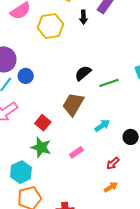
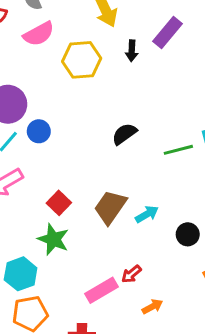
green line: (109, 83) -> (178, 150), moved
brown trapezoid: (73, 104) -> (110, 207), moved
pink rectangle: (76, 152) -> (101, 290), moved, size x1.5
red arrow: (113, 163) -> (131, 274), moved

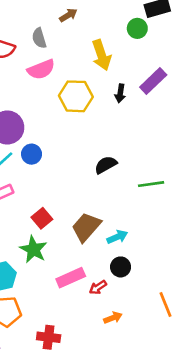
black circle: (188, 234) -> (121, 267), moved
pink rectangle: (101, 290) -> (71, 278), moved

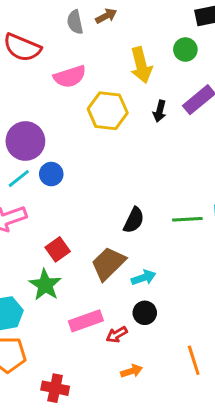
green circle: (137, 28) -> (185, 50), moved
gray semicircle: (39, 38) -> (75, 22), moved
black semicircle: (106, 165) -> (134, 220), moved, turned 140

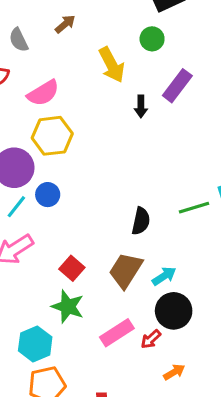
gray semicircle: (75, 22) -> (19, 40), moved
yellow hexagon: (108, 111) -> (52, 136), moved
black circle: (145, 313) -> (174, 311), size x1.5

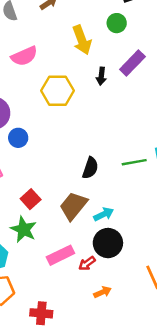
yellow hexagon: (52, 136) -> (58, 91), moved

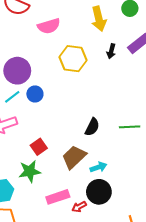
green star: (24, 229) -> (30, 171), turned 30

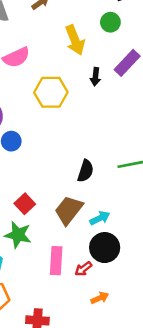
green star: (30, 171) -> (18, 235), turned 30
pink rectangle: (58, 197) -> (56, 261), turned -60

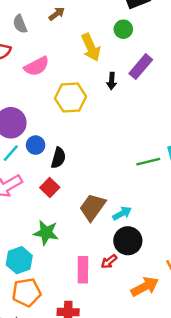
black semicircle: (85, 171) -> (58, 158), moved
red square: (25, 204) -> (50, 188), moved
pink rectangle: (56, 261) -> (83, 270), moved
orange arrow: (100, 298) -> (145, 287), moved, size x1.6

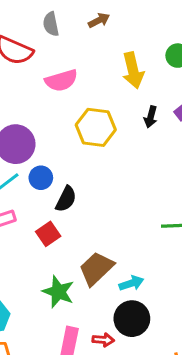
green star: (46, 233) -> (58, 292), moved
red arrow: (109, 262) -> (103, 340), turned -147

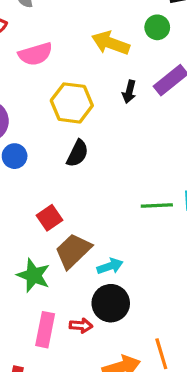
yellow arrow: (133, 70) -> (111, 43), turned 124
black semicircle: (66, 199) -> (77, 153), moved
red square: (48, 234) -> (49, 218), moved

